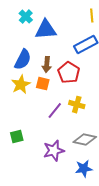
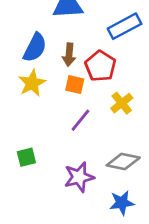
orange square: (43, 84) -> (75, 85), moved
yellow cross: (77, 105) -> (122, 103), moved, turned 35

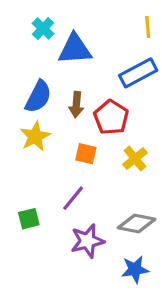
orange square: (75, 85) -> (86, 154), moved
purple line: (80, 120) -> (73, 198), moved

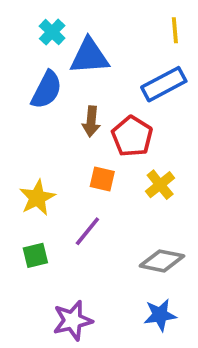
blue semicircle: (38, 97) -> (47, 90), moved
yellow star: (35, 136) -> (37, 198), moved
purple star: (87, 241) -> (73, 321), moved

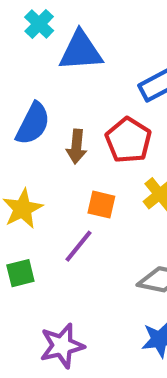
blue semicircle: (47, 90) -> (33, 124), moved
brown arrow: (91, 121) -> (77, 146), moved
orange square: (102, 179) -> (101, 205), moved

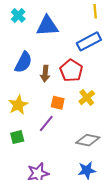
cyan cross: (39, 24) -> (18, 15), moved

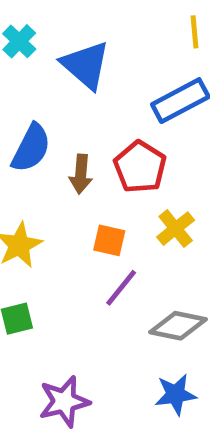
blue triangle: (47, 26) -> (86, 65), turned 45
purple line: (46, 124) -> (121, 288), moved

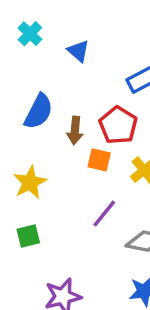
blue triangle: (86, 65) -> (78, 51), size x0.6
orange square: (109, 240) -> (99, 160), moved

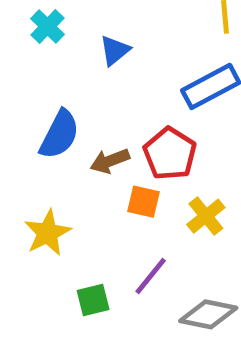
blue triangle: (78, 51) -> (115, 50), turned 40
brown arrow: (75, 130) -> (110, 161), turned 64
green square: (28, 236) -> (93, 300), moved

